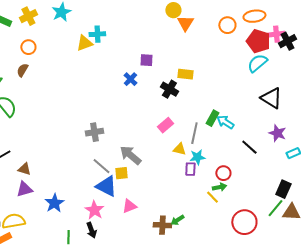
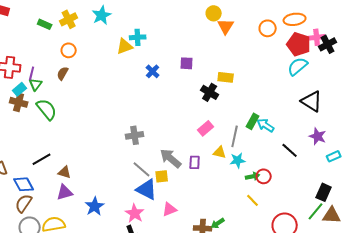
blue cross: (130, 79) -> (153, 71), moved
purple rectangle: (190, 169) -> (195, 162), moved
green arrow: (219, 187) -> (253, 176), moved

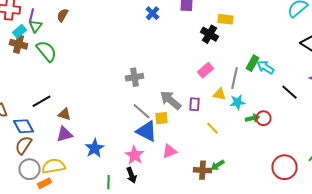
yellow line: (253, 200) -> (212, 128), moved

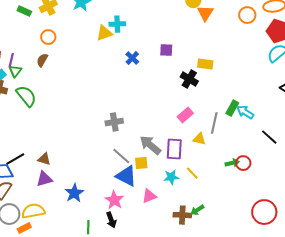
black line: (42, 101) -> (15, 159), moved
cyan star: (238, 102) -> (171, 177), moved
purple rectangle: (194, 104) -> (174, 149), size x1.5

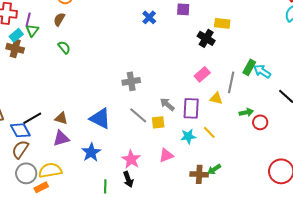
green semicircle: (26, 96) -> (64, 47), moved, size x0.6
gray arrow: (150, 145) -> (167, 104), size x0.7
green arrow: (232, 163) -> (246, 112), moved
blue triangle: (126, 176) -> (100, 118), moved

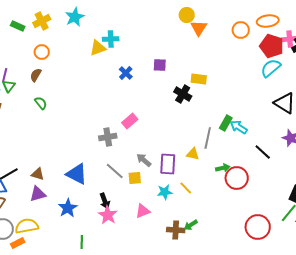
pink rectangle: (202, 74) -> (130, 121), moved
red circle: (260, 122) -> (237, 178), size x1.5
black arrow: (128, 179) -> (105, 201), moved

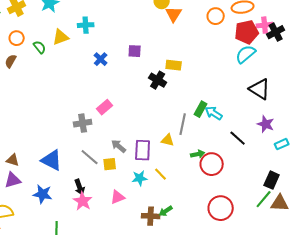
red pentagon: (272, 46) -> (247, 32), turned -30
yellow triangle: (98, 48) -> (61, 37), moved
green semicircle: (41, 103) -> (40, 47), moved
blue star: (68, 208) -> (43, 194), turned -30
red circle: (258, 227) -> (221, 208), moved

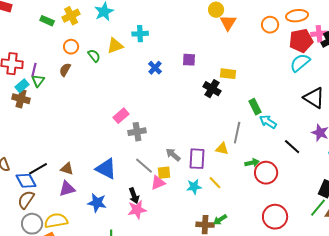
pink rectangle: (105, 107) -> (121, 116), moved
green rectangle: (201, 109) -> (255, 107), moved, turned -56
pink triangle: (118, 197) -> (158, 183), moved
pink star: (83, 201) -> (137, 210), turned 30

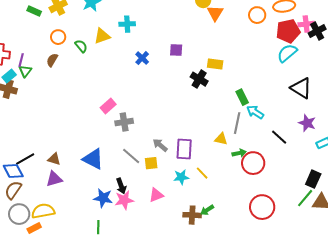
gray line: (237, 133) -> (237, 123), moved
yellow triangle: (222, 149) -> (221, 139), moved
pink triangle: (158, 183) -> (156, 195), moved
blue star: (97, 203) -> (103, 198), moved

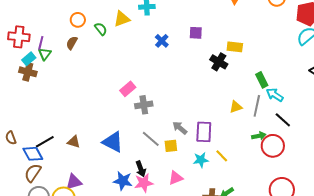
black line: (279, 137) -> (283, 120), moved
yellow triangle: (221, 139) -> (236, 107), moved, turned -32
purple triangle: (54, 179) -> (74, 182), moved

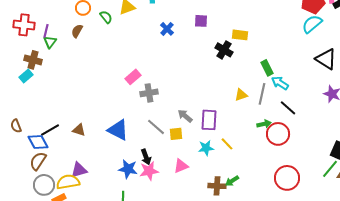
cyan rectangle: (29, 59) -> (26, 76), moved

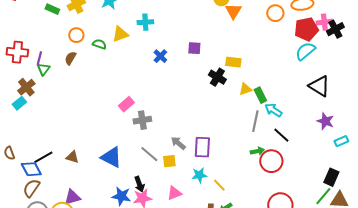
green semicircle: (106, 17) -> (99, 44), turned -32
brown cross: (33, 60) -> (26, 87), turned 36
yellow triangle: (241, 95) -> (245, 89), moved
yellow line: (227, 144) -> (219, 185), moved

